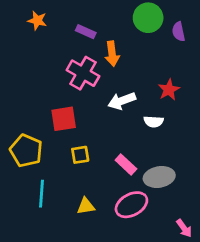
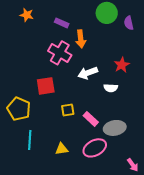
yellow square: (80, 155) -> (68, 110), moved

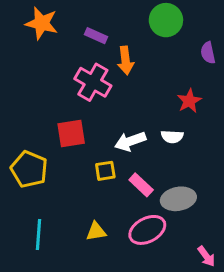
orange star: (27, 15) -> (42, 23), size x1.5
purple semicircle: (129, 23) -> (208, 53), moved
white arrow: (88, 73) -> (130, 141), moved
cyan line: (30, 140) -> (38, 235), moved

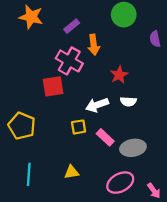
purple rectangle: (96, 36) -> (72, 26), turned -63
red star: (189, 101) -> (119, 75), moved
red square: (71, 134) -> (53, 86), moved
pink ellipse: (147, 230) -> (120, 183), moved

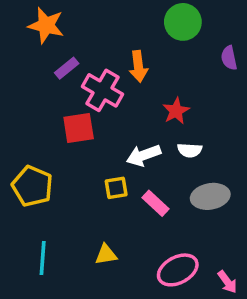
purple rectangle: (72, 26) -> (67, 68), moved
gray ellipse: (133, 148) -> (210, 196), moved

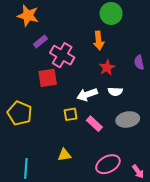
purple semicircle: (229, 58) -> (139, 62), moved
orange arrow: (138, 66) -> (99, 41), moved
cyan line: (43, 258) -> (26, 168), moved

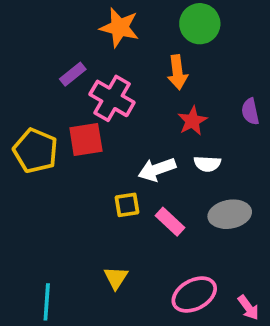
orange star: (28, 16) -> (120, 27), moved
yellow pentagon: (20, 113) -> (35, 151), moved
yellow triangle: (64, 155) -> (116, 278), turned -48

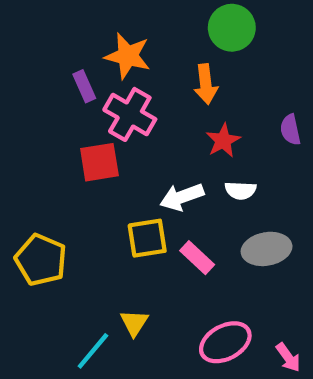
orange star: (120, 27) -> (128, 56), moved
purple rectangle: (73, 74) -> (84, 86), turned -75
yellow pentagon: (35, 151) -> (41, 260), moved
yellow square: (127, 205) -> (147, 238), size x1.4
cyan line: (47, 302) -> (93, 351), moved, turned 36

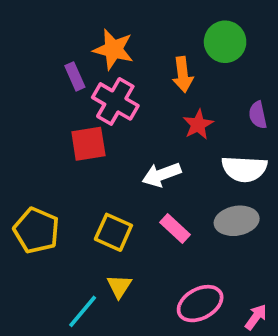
green circle: (232, 28) -> (225, 42), moved
white semicircle: (240, 190) -> (244, 169), moved, size x1.6
yellow square: (147, 238) -> (113, 232), moved, turned 33
pink arrow: (288, 357) -> (256, 317), turned -108

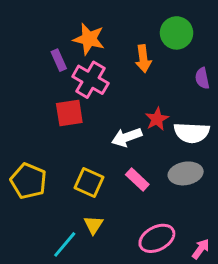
purple semicircle: (258, 115) -> (202, 78), moved
red star: (198, 125) -> (157, 119), moved

